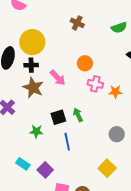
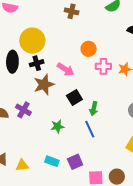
brown star: (33, 88) -> (44, 85), turned -30
green arrow: (78, 115) -> (94, 109), moved, turned -128
black square: (58, 117) -> (74, 98), moved
purple square: (45, 170) -> (75, 162), turned 35

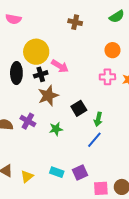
orange circle: (89, 49) -> (112, 50), moved
pink arrow: (66, 69) -> (60, 66), moved
green star: (57, 126) -> (56, 129), moved
blue line: (90, 129) -> (94, 140), turned 66
yellow triangle: (22, 165) -> (27, 176), turned -32

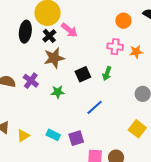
black cross: (41, 74) -> (49, 36), turned -32
green arrow: (98, 119) -> (107, 73), moved

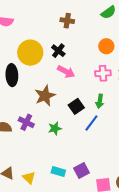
pink arrow: (69, 30) -> (66, 72), moved
black cross: (49, 36) -> (58, 51), moved
blue line: (95, 107) -> (91, 123), moved
yellow triangle: (23, 136) -> (29, 178), turned -32

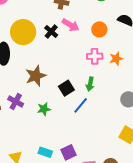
pink arrow: (66, 72) -> (71, 25), moved

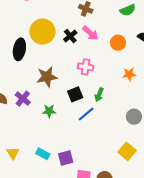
pink cross: (95, 56) -> (86, 67), moved

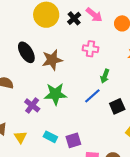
black ellipse: (19, 49) -> (26, 52), moved, turned -40
black square: (75, 94) -> (117, 106), moved
purple cross: (23, 99) -> (32, 105), moved
green star: (49, 111) -> (55, 94), size x1.6

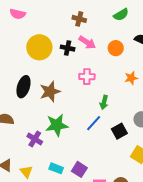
black cross: (74, 18) -> (68, 48), turned -32
black ellipse: (26, 52) -> (23, 87), turned 55
purple square: (73, 140) -> (79, 169), turned -35

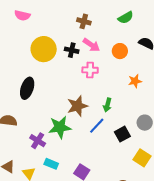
pink cross: (87, 77) -> (90, 70), moved
brown star: (50, 92) -> (77, 106), moved
cyan rectangle: (56, 168) -> (51, 164), moved

